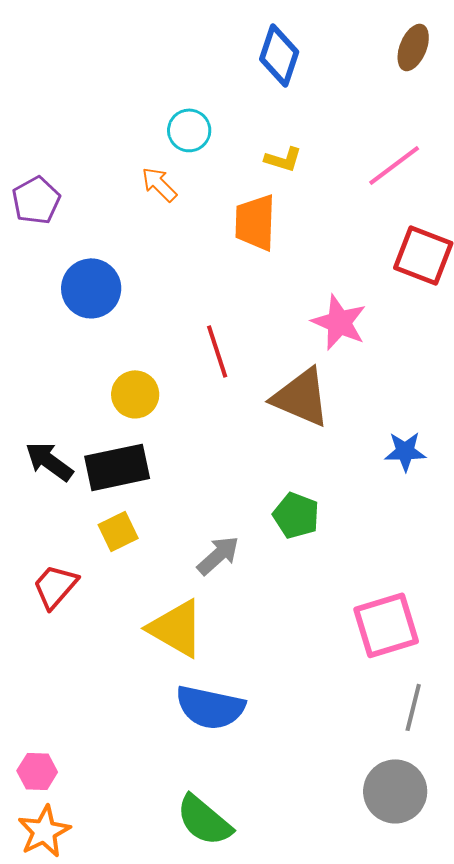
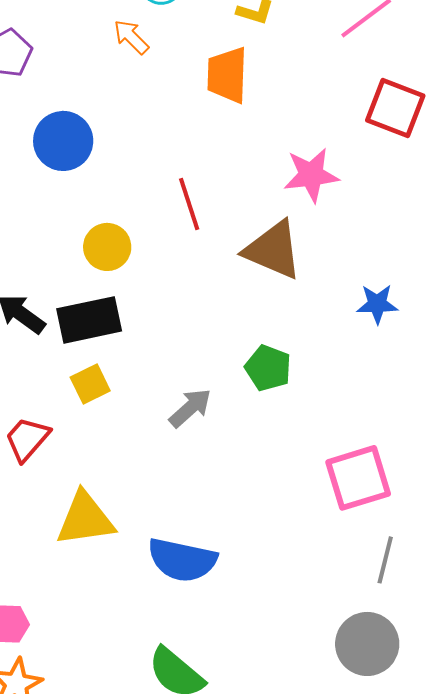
pink star: (339, 322) -> (311, 175), turned -30
yellow triangle: (176, 628) -> (85, 519), moved, turned -38

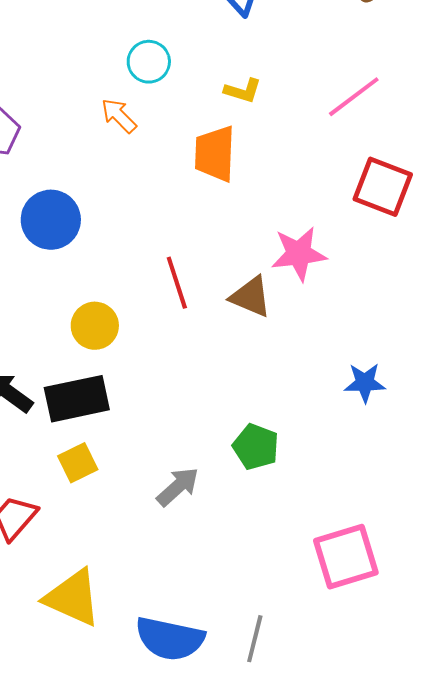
brown triangle: (273, 250) -> (251, 297), moved, size x0.7
yellow triangle: (85, 519) -> (73, 598), turned 32
gray line: (385, 560) -> (255, 639), moved

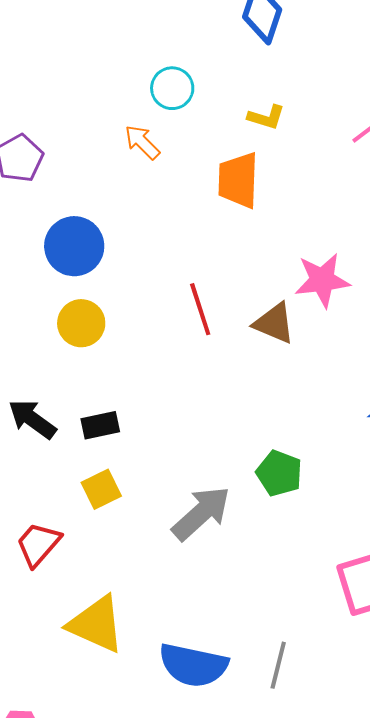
yellow circle: (95, 326) -> (81, 323), moved
black rectangle: (77, 399) -> (100, 425), size x0.6
gray arrow: (178, 487) -> (201, 513), size x1.4

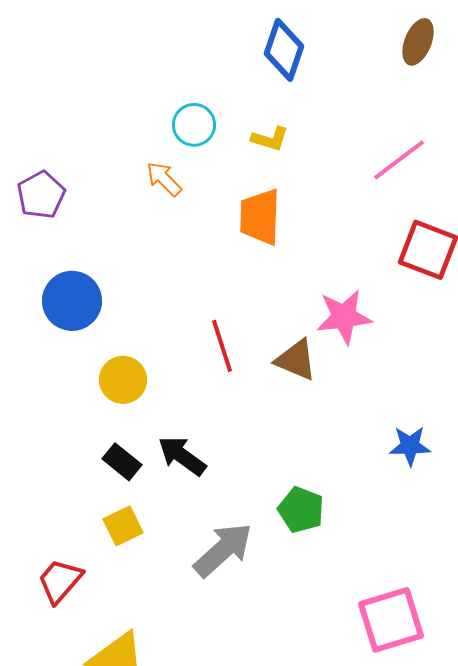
yellow L-shape: (266, 117) -> (270, 139), moved
blue circle: (74, 246) -> (72, 301), moved
yellow circle: (81, 323) -> (123, 380), moved
black arrow: (32, 419) -> (182, 456), moved
black rectangle: (100, 425) -> (122, 462), turned 51

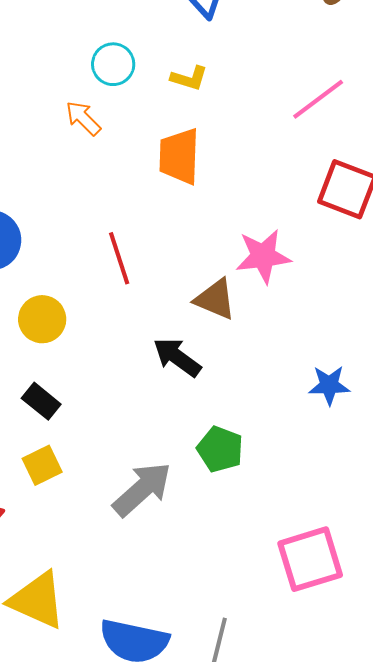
red line: (222, 346) -> (119, 258), moved
black arrow: (182, 456) -> (177, 357), moved

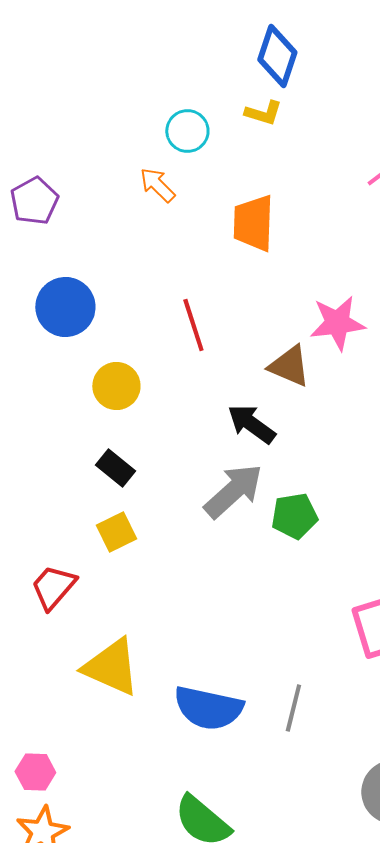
yellow L-shape: (189, 78) -> (263, 113), moved
green pentagon: (220, 449) -> (294, 516), turned -30
gray arrow: (142, 489) -> (233, 491), moved

